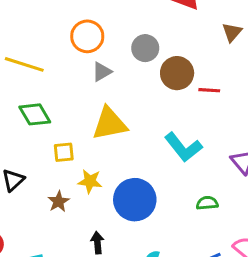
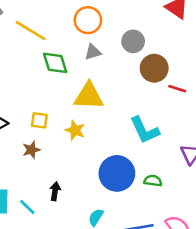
green diamond: (35, 114) -> (55, 63), moved
yellow square: (64, 152) -> (39, 120), moved
yellow star: (90, 181) -> (75, 130), moved
blue circle: (135, 200) -> (117, 173), moved

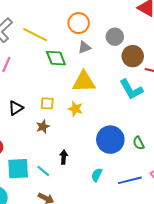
cyan L-shape: (145, 130) -> (131, 89), moved
green semicircle: (153, 181) -> (139, 143), turned -120

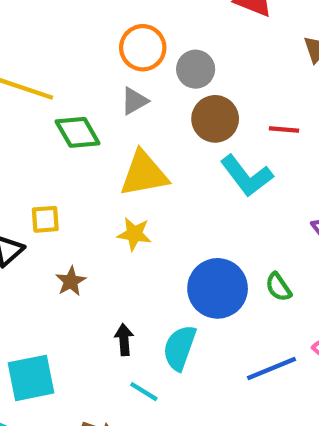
orange circle: (79, 23) -> (143, 48), moved
brown circle: (133, 56) -> (215, 119), moved
yellow square: (47, 103) -> (45, 219), moved
cyan line: (43, 171) -> (144, 392), moved
cyan semicircle: (97, 175) -> (180, 348), moved, size x1.5

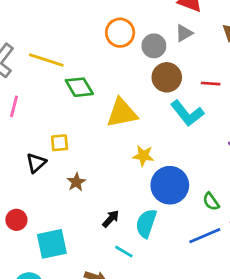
gray triangle: (134, 101) -> (184, 33), moved
yellow star: (134, 234) -> (143, 156), moved
green semicircle: (278, 287) -> (211, 202), moved
black arrow: (124, 340) -> (111, 219), turned 48

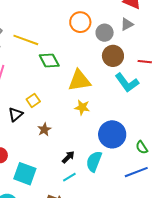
yellow square: (60, 143) -> (33, 100), turned -32
yellow star: (143, 156) -> (82, 107), moved
cyan square: (52, 244) -> (25, 174), turned 30
cyan line: (124, 252) -> (69, 177), moved, turned -64

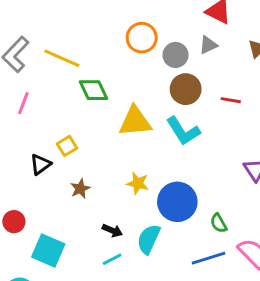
cyan L-shape: (127, 83) -> (183, 131), moved
yellow star: (82, 107) -> (138, 183), moved
black arrow: (68, 157) -> (112, 230), turned 64

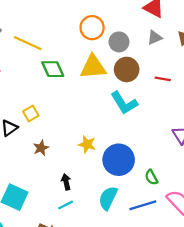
gray triangle: (208, 45) -> (155, 38), moved
yellow triangle: (135, 121) -> (93, 67), moved
black arrow: (112, 230) -> (66, 182), turned -126
cyan semicircle: (149, 239) -> (108, 198), moved

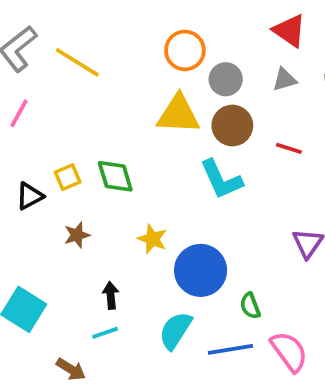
green diamond: (53, 69) -> (115, 176), moved

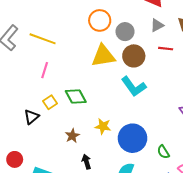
pink line: (19, 113) -> (45, 70), moved
red line: (289, 148) -> (166, 49), moved
brown star: (77, 235) -> (72, 136), moved

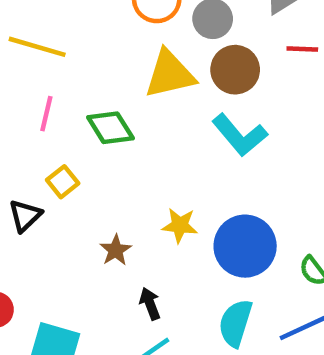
green diamond: (76, 96) -> (110, 128), moved

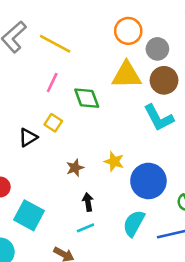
yellow square: (63, 182) -> (53, 123), turned -30

